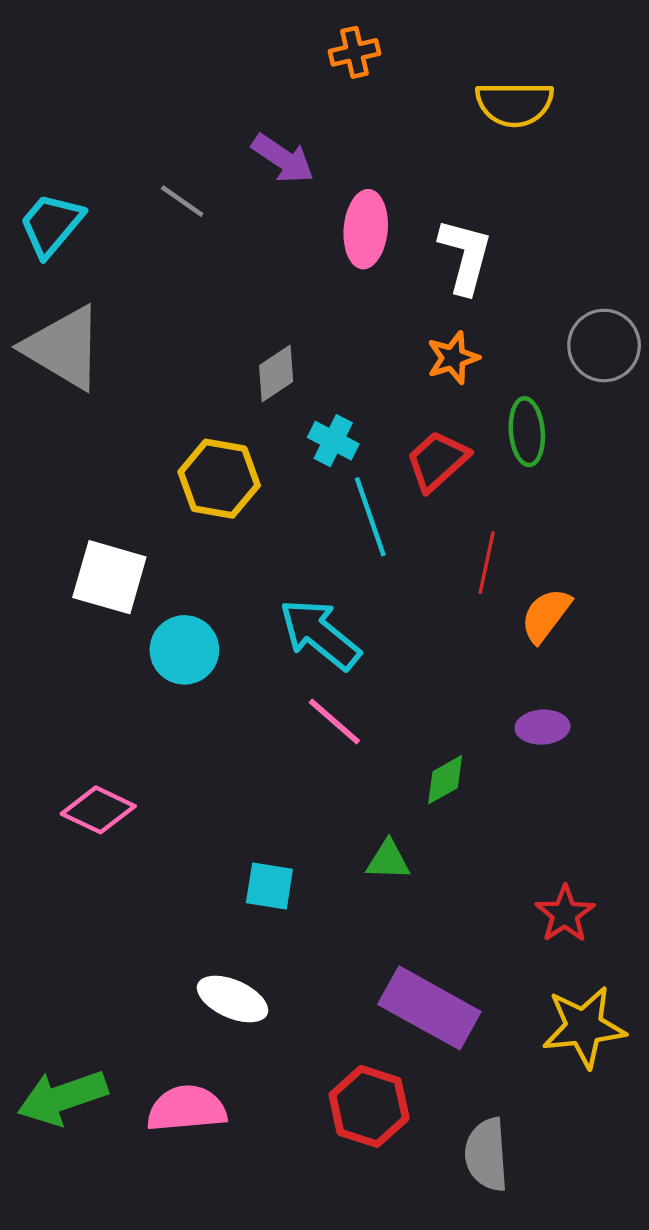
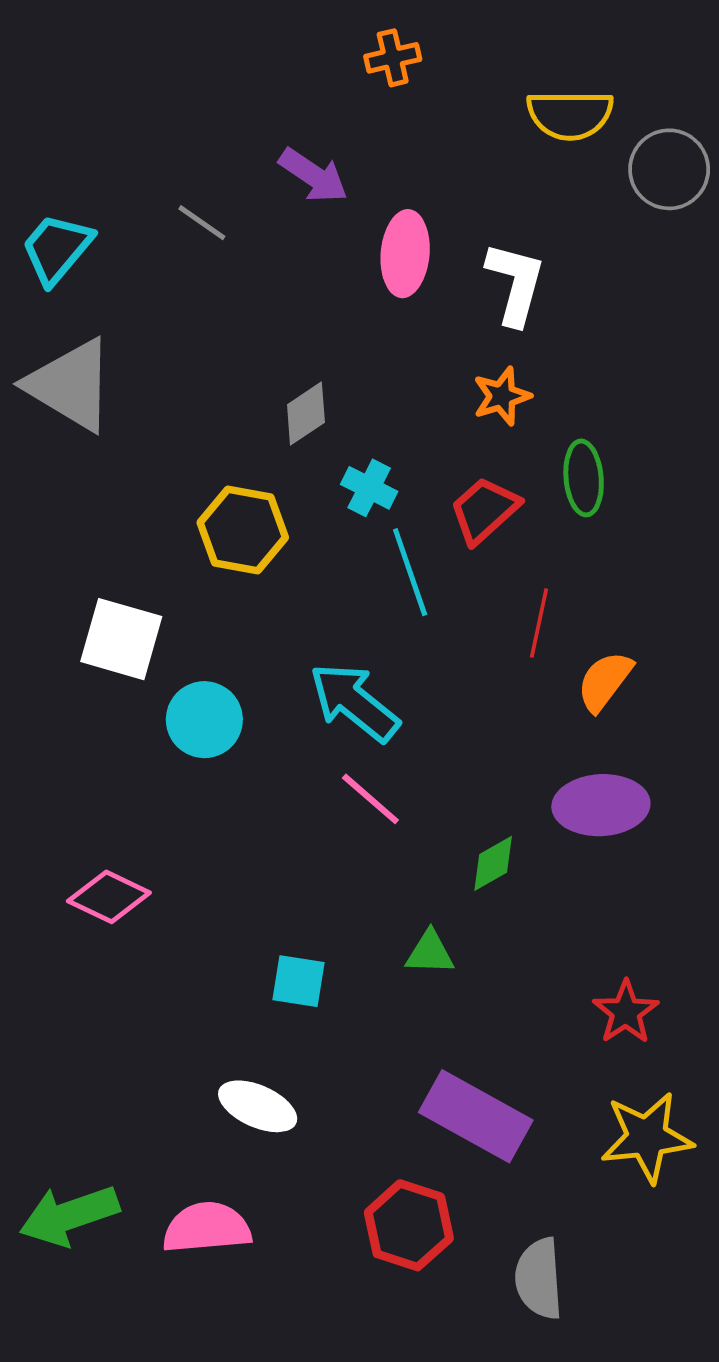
gray circle: (604, 346) -> (669, 169), moved
purple ellipse: (542, 727) -> (601, 805), size x1.6

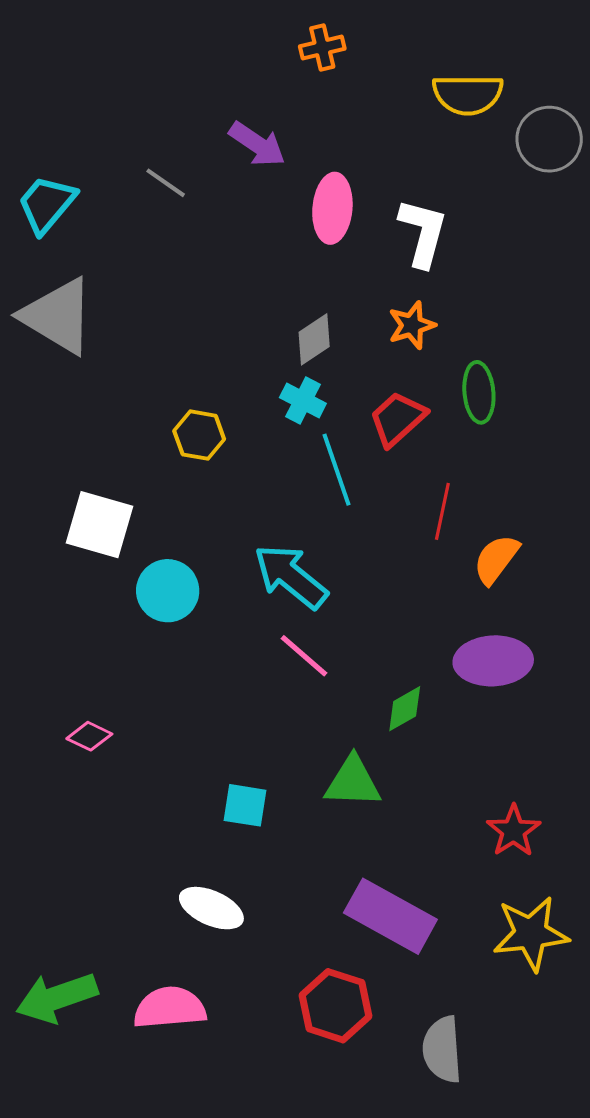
gray diamond: (306, 414) -> (314, 339), moved
yellow hexagon: (243, 530) -> (199, 435), size x0.7
pink diamond: (109, 897) -> (89, 736), size x0.7
green triangle: (430, 953) -> (353, 782), size x1.4

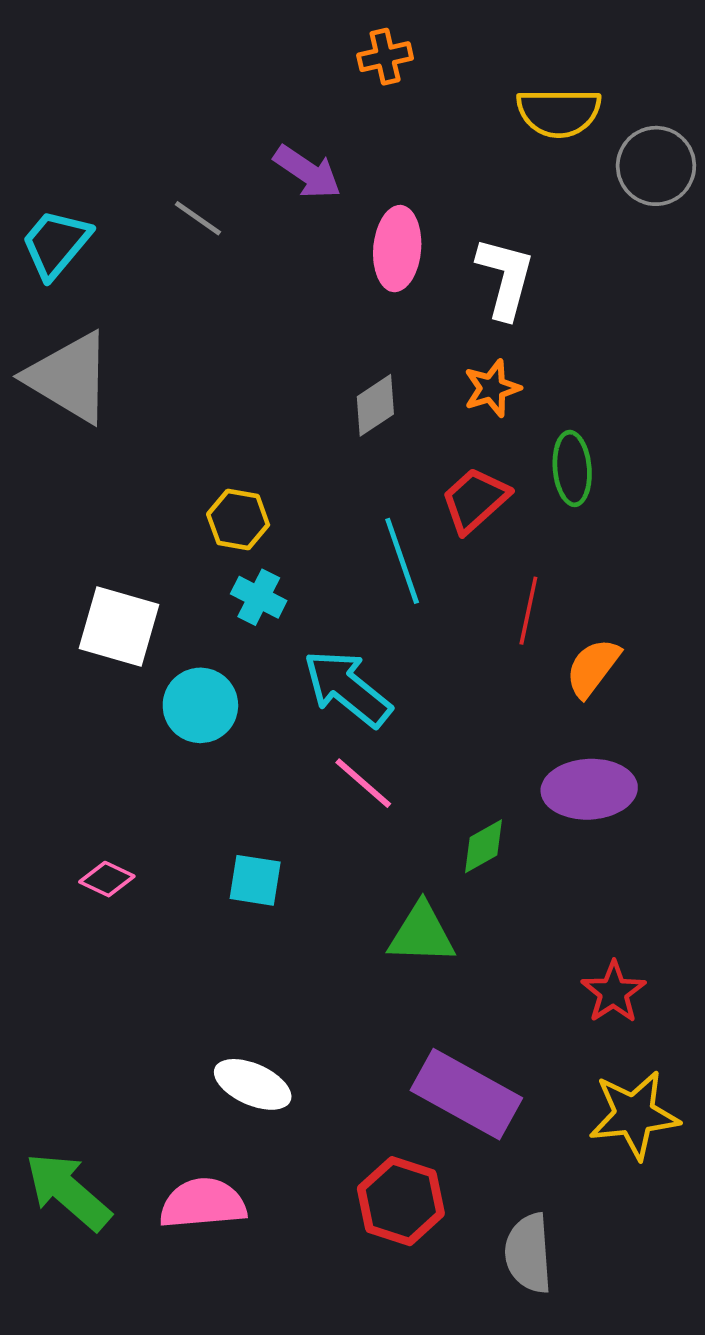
cyan cross: (303, 400) -> (259, 597), moved
cyan square: (245, 805) -> (255, 880), moved
green arrow: (57, 998) -> (68, 1191), turned 60

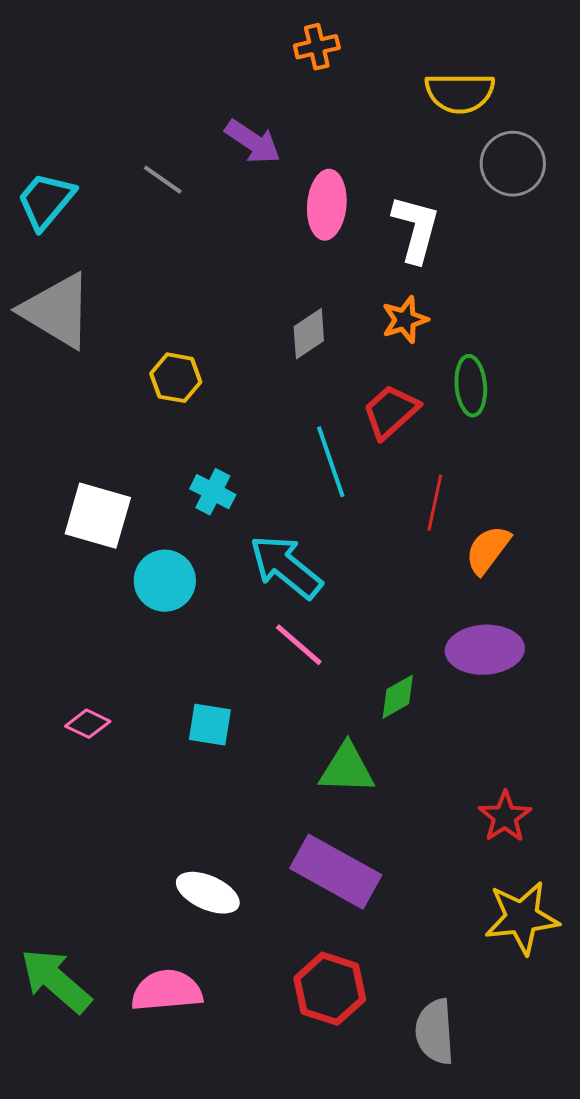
gray circle: (656, 166) -> (513, 164), moved
yellow hexagon: (238, 519) -> (176, 378), moved
purple rectangle: (466, 1094) -> (336, 872), moved

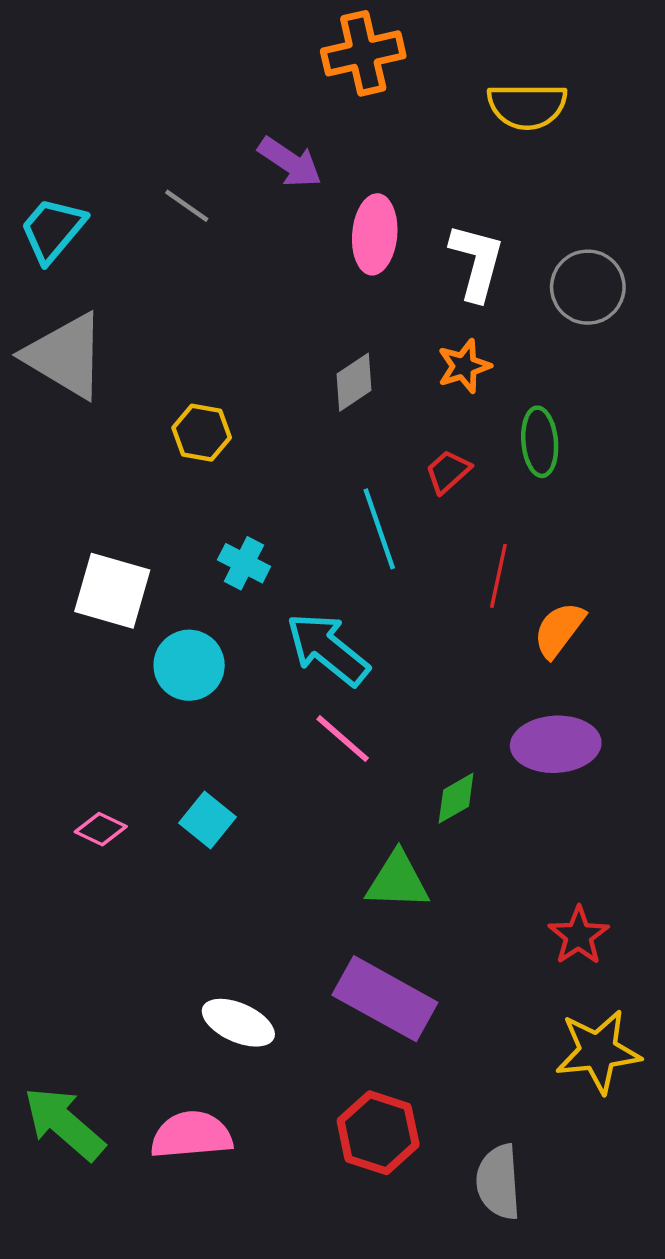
orange cross: (317, 47) -> (363, 53), size x1.6
gray circle: (513, 164) -> (588, 287), moved
red trapezoid: (391, 412) -> (448, 472), size x0.7
cyan square: (210, 725) -> (207, 820), moved, turned 30

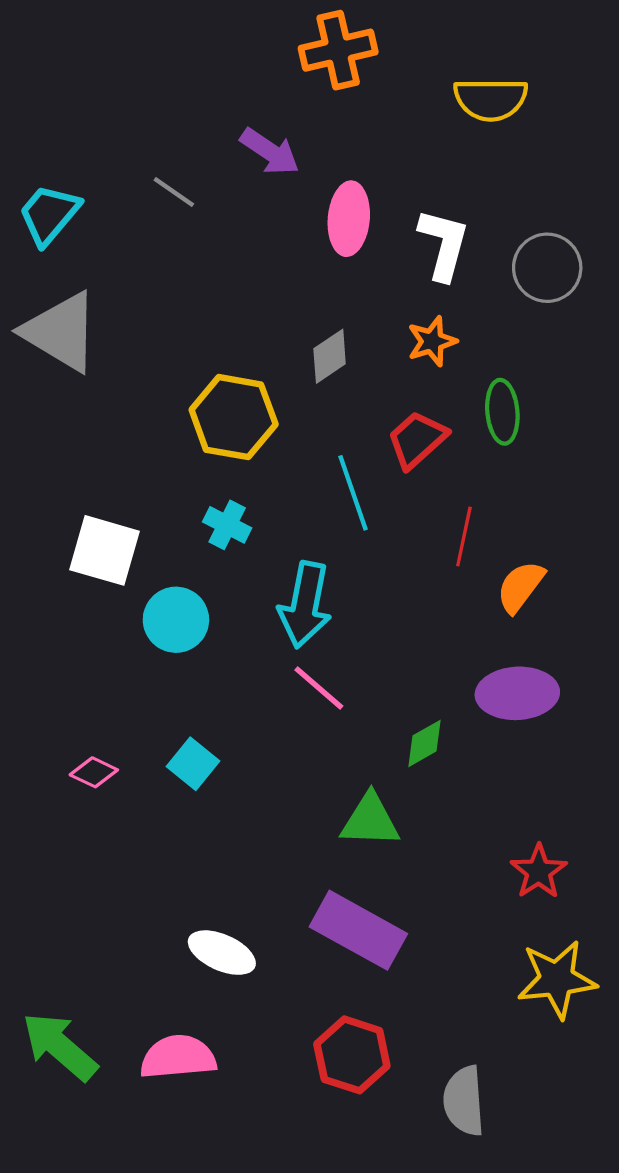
yellow hexagon: (202, 433) -> (234, 417), moved, size x1.6
red trapezoid: (448, 472) -> (417, 439), size x1.4
cyan arrow: (328, 649) -> (305, 605), turned -118

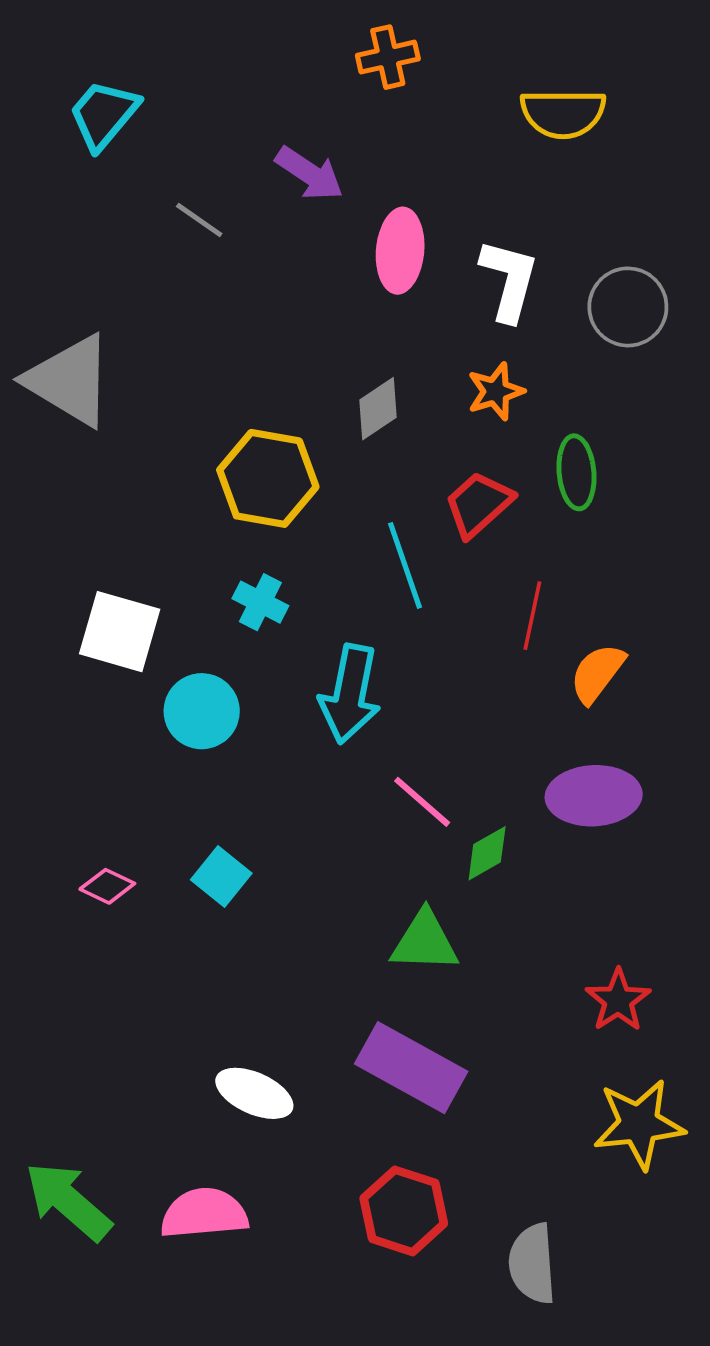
orange cross: (338, 50) -> (388, 57), size x0.7
cyan trapezoid: (49, 214) -> (104, 115), moved
pink line: (319, 688) -> (422, 802), moved

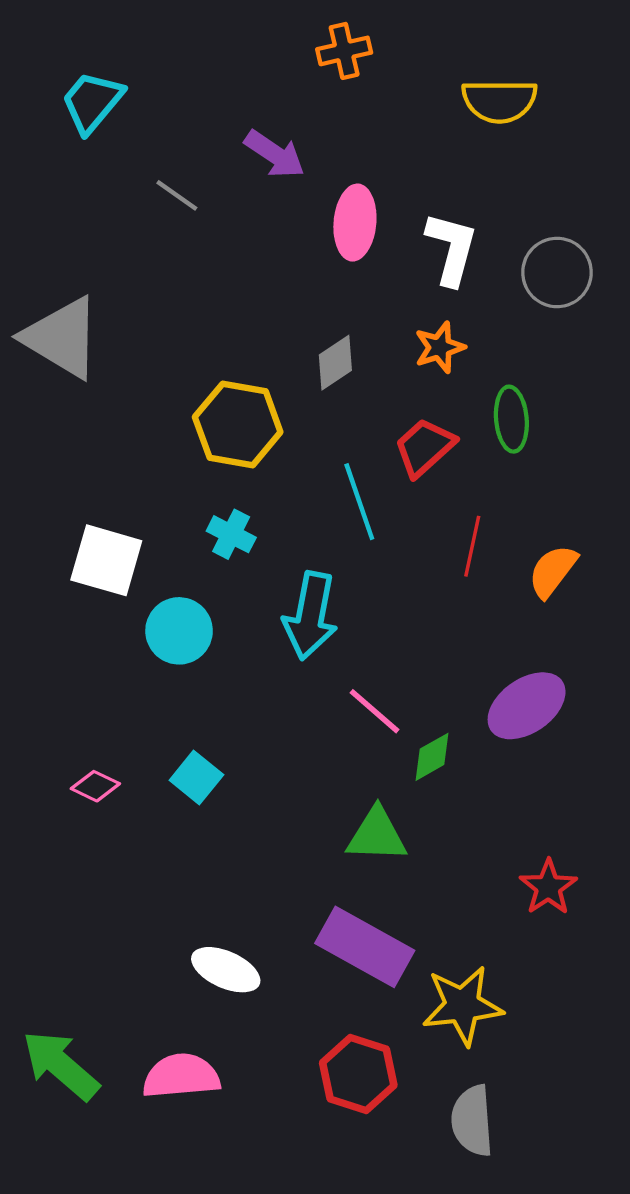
orange semicircle: (597, 673) -> (553, 571), moved
purple ellipse: (594, 796) -> (527, 706), turned -32
yellow star: (639, 1124) -> (462, 1006), moved

